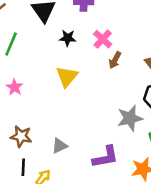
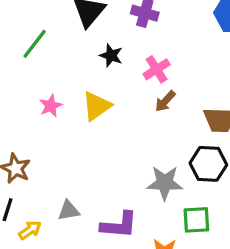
pink star: (15, 87) -> (51, 106), moved
gray triangle: (59, 146) -> (69, 211), moved

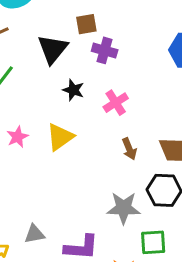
brown arrow: (165, 101) -> (129, 149), moved, turned -65

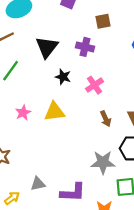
brown square: (86, 24) -> (103, 21), moved
yellow triangle: (60, 137) -> (54, 112), turned 30

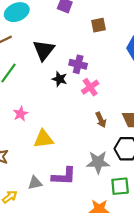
purple cross: (85, 47) -> (78, 64), moved
yellow triangle: (54, 112) -> (43, 139), moved
purple L-shape: (73, 192) -> (64, 176), moved

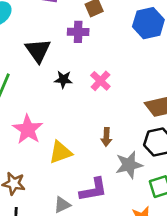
purple cross: (78, 64) -> (78, 32), moved
pink star: (21, 114) -> (28, 129), size x1.6
brown arrow: (101, 120) -> (106, 137), moved, turned 40

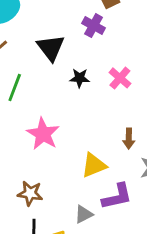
purple cross: (78, 32) -> (94, 26), turned 30
yellow triangle: (60, 152) -> (94, 165), moved

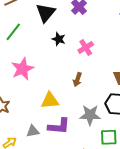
brown arrow: (129, 139) -> (77, 80), moved

